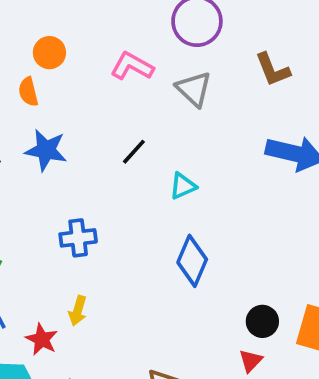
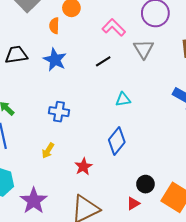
black line: (134, 152) -> (103, 61), moved
red star: (42, 339) -> (83, 167), moved

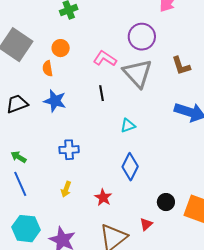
gray triangle: (144, 49) -> (138, 73), size x1.5
black line: (103, 61) -> (101, 93), turned -56
red triangle: (133, 203) -> (146, 224), moved

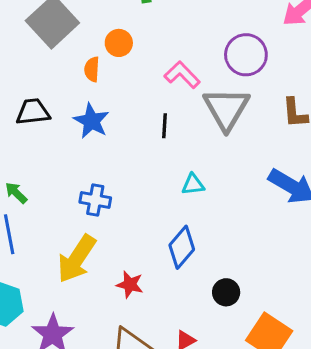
yellow arrow: (66, 189) -> (77, 259), size x2.0
red star: (103, 197) -> (130, 285), turned -30
black circle: (166, 202) -> (226, 292), moved

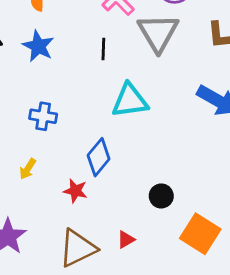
cyan triangle: (193, 184) -> (130, 101), size x1.8
blue diamond: (182, 247) -> (99, 157), moved
yellow arrow: (77, 259) -> (28, 169), size x0.5

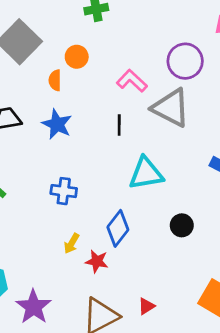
gray triangle: (158, 33) -> (171, 108), turned -30
yellow arrow: (28, 169) -> (72, 243), moved
black circle: (161, 196) -> (182, 225), moved

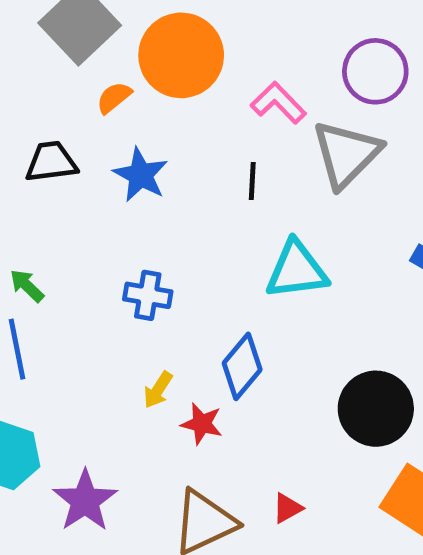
orange circle: (77, 57) -> (181, 55), size x2.0
orange semicircle: (55, 80) -> (114, 98), moved, turned 48
gray triangle: (171, 108) -> (346, 154), turned 45
black circle: (182, 225) -> (376, 409), moved, size x1.8

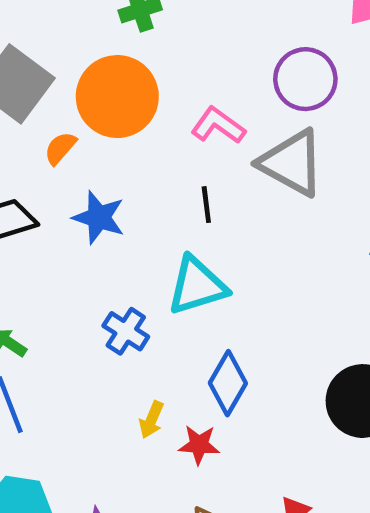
gray triangle: (346, 154) -> (292, 163), turned -36
cyan triangle: (297, 270) -> (197, 286), moved
blue cross: (148, 295) -> (126, 331), turned 33

